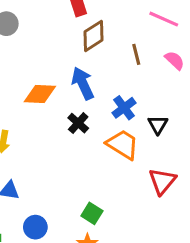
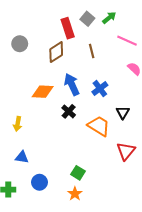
brown diamond: (93, 36) -> (56, 52), moved
brown line: (136, 54) -> (92, 51), moved
blue cross: (124, 108) -> (100, 89), moved

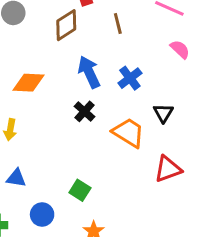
orange diamond: (43, 92) -> (28, 83), moved
red triangle: (126, 151) -> (168, 169), turned 30
green square: (78, 173) -> (80, 190), moved

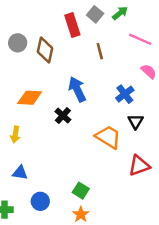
brown diamond: (66, 25) -> (45, 50), moved, turned -45
blue cross: (130, 78) -> (125, 94), moved
black cross: (84, 111) -> (63, 116), moved
green square: (80, 190) -> (81, 191), moved

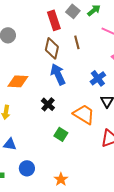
brown diamond: (45, 50) -> (52, 48), moved
black cross: (63, 116) -> (48, 104), moved
green square: (81, 191) -> (61, 134), moved

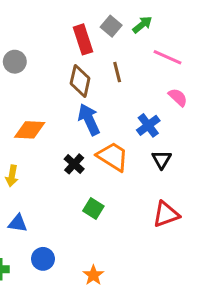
orange trapezoid: (84, 114) -> (113, 157), moved

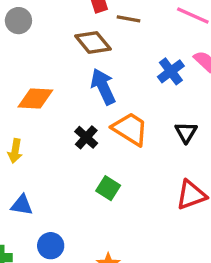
brown line: (117, 72) -> (129, 19), moved, turned -66
brown diamond: (80, 81) -> (93, 43), turned -52
blue cross: (148, 125) -> (171, 71), moved

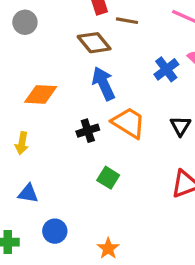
black cross: (86, 137) -> (88, 131), turned 30

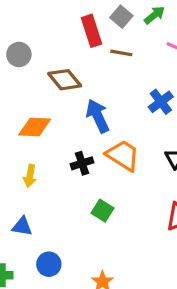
brown diamond: (94, 43) -> (65, 80), moved
yellow arrow: (22, 143) -> (30, 176), moved

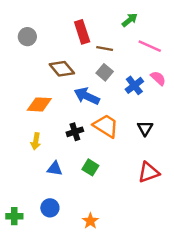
gray square: (121, 17) -> (105, 72), moved
gray circle: (19, 54) -> (27, 37), moved
blue arrow: (98, 116) -> (87, 96), turned -40
blue triangle: (22, 226) -> (55, 169), moved

